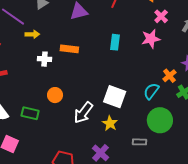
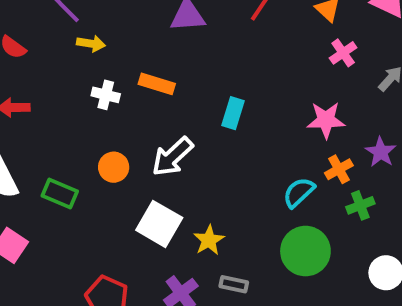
pink star: (151, 39) -> (326, 120), moved
cyan rectangle: (115, 42) -> (233, 113), moved
white square: (115, 97) -> (159, 224), moved
white arrow: (83, 113) -> (172, 157), moved
gray rectangle: (139, 142) -> (234, 284), moved

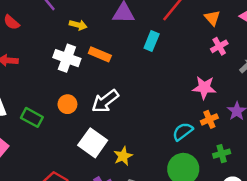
yellow arrow: (91, 44) -> (78, 25), moved
white cross: (106, 95) -> (67, 58), size x1.5
cyan rectangle: (233, 113) -> (152, 41), moved
green cross: (360, 205) -> (222, 154), moved

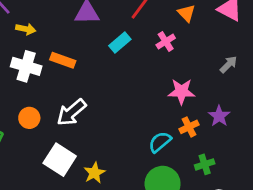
yellow arrow: (78, 25) -> (26, 29), moved
cyan rectangle: (152, 41) -> (120, 42), turned 30
pink cross: (219, 46) -> (166, 42), moved

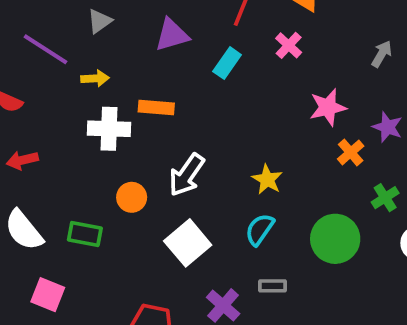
cyan semicircle: (160, 142) -> (260, 229), moved
white square: (60, 160) -> (188, 243), turned 32
yellow star: (94, 173) -> (267, 179), moved

